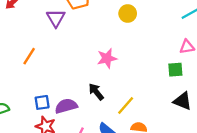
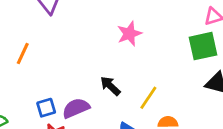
pink star: (107, 58) -> (129, 34), moved
green square: (175, 70) -> (203, 46), size x1.5

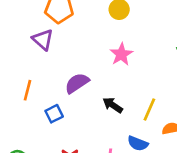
blue square: (46, 108) -> (54, 114), moved
purple semicircle: (76, 108) -> (77, 83), moved

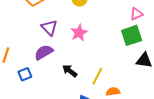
purple triangle: (43, 40) -> (49, 28), moved

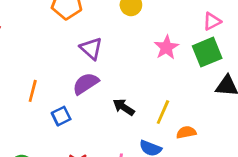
pink star: (79, 33) -> (166, 47), moved

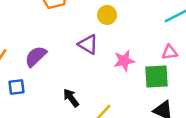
purple triangle: (91, 48) -> (88, 44), moved, turned -30
purple semicircle: (86, 84) -> (36, 56), moved, turned -30

